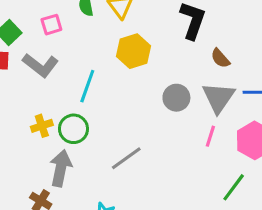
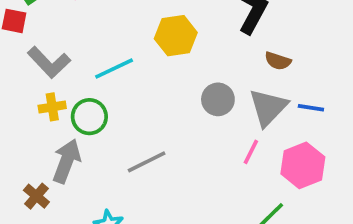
brown semicircle: (220, 58) -> (278, 61), turned -40
gray L-shape: (40, 65) -> (49, 62), moved
cyan line: (87, 86) -> (114, 69), turned 36

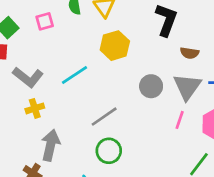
green circle: (89, 117) -> (109, 151), moved
gray line: (147, 162) -> (104, 117), moved

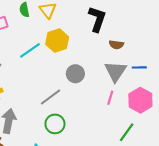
cyan line: (75, 75) -> (30, 50), moved
gray circle: (151, 86) -> (75, 74), moved

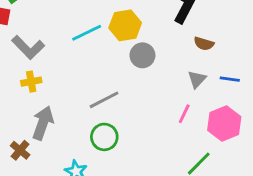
gray triangle: (115, 71) -> (197, 79), size x0.6
gray circle: (75, 74) -> (142, 55), moved

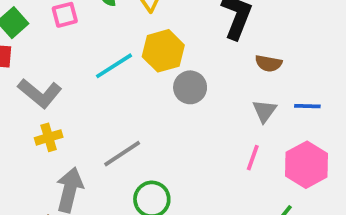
gray line: (104, 100) -> (122, 154), moved

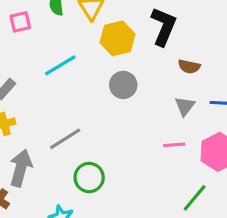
yellow hexagon: (163, 51) -> (118, 38), moved
pink line: (253, 158) -> (174, 145), turned 65

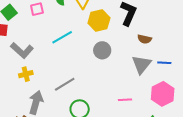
gray triangle: (185, 106) -> (141, 64), size x1.5
pink line: (174, 145) -> (125, 100), moved

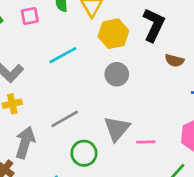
gray triangle: (141, 64) -> (117, 129), moved

